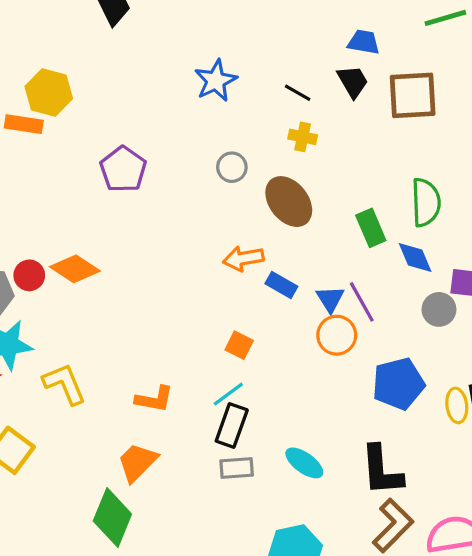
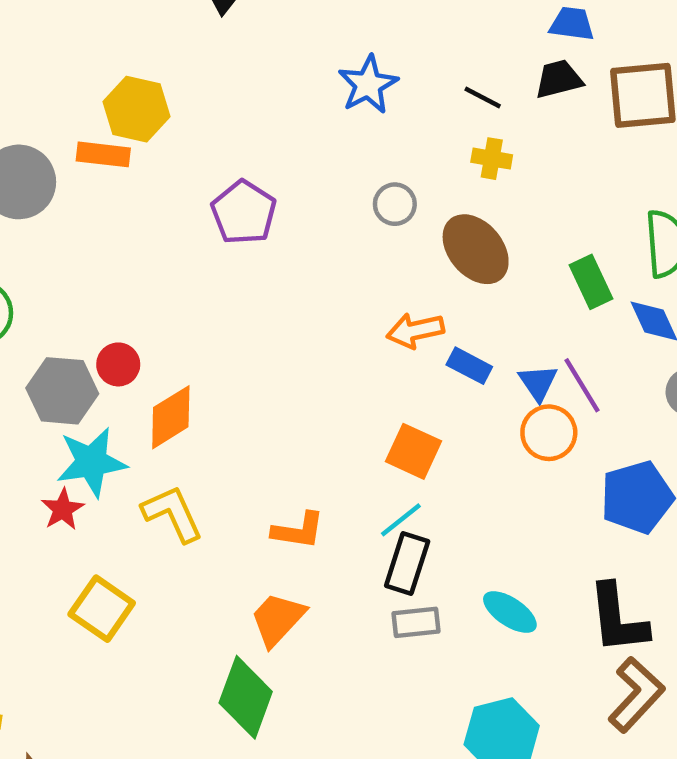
black trapezoid: (353, 81) -> (559, 79), turned -72
orange diamond: (75, 269) -> (171, 417), moved, turned -63
orange square: (239, 345) -> (414, 451), size x1.4

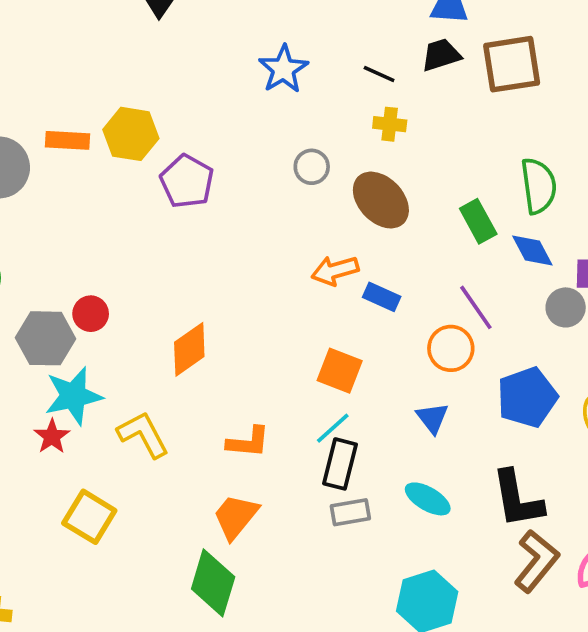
yellow hexagon: (136, 109) -> (131, 134), moved
blue triangle: (538, 383) -> (432, 418), moved
orange diamond: (171, 417) -> (189, 349), moved

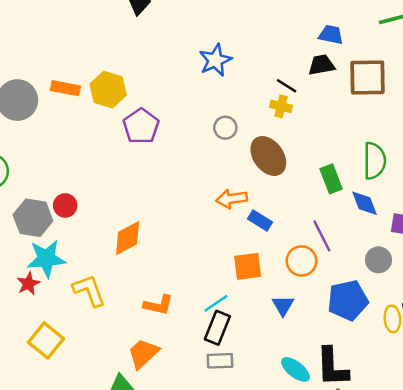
black line: (379, 74) -> (287, 86), moved
gray circle: (566, 307) -> (378, 260), moved
orange square: (340, 371) -> (248, 266), moved, turned -36
cyan ellipse: (428, 499) -> (295, 369), moved

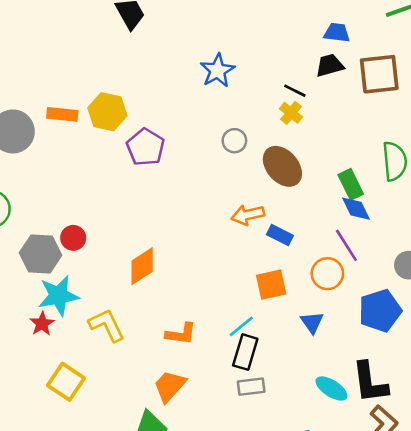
yellow cross: (281, 106) -> (291, 113), turned 30
blue diamond: (364, 203) -> (356, 209), moved

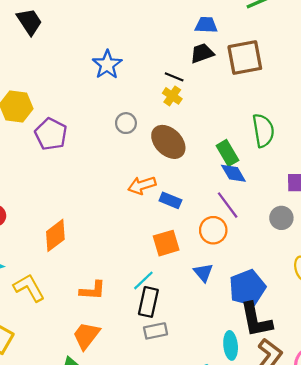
blue pentagon: (380, 311) -> (247, 288), moved
cyan ellipse: (331, 389) -> (231, 345), moved, turned 56

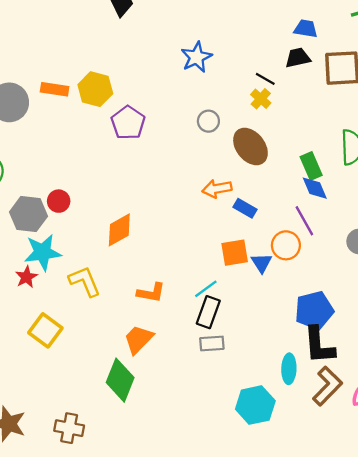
blue triangle: (203, 273) -> (262, 263), moved

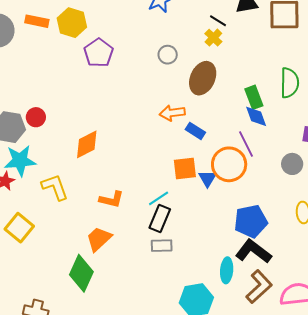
brown ellipse: (250, 147) -> (203, 78), turned 60
orange circle: (286, 245) -> (229, 164), size x1.4
black L-shape: (319, 345) -> (253, 251), turned 129

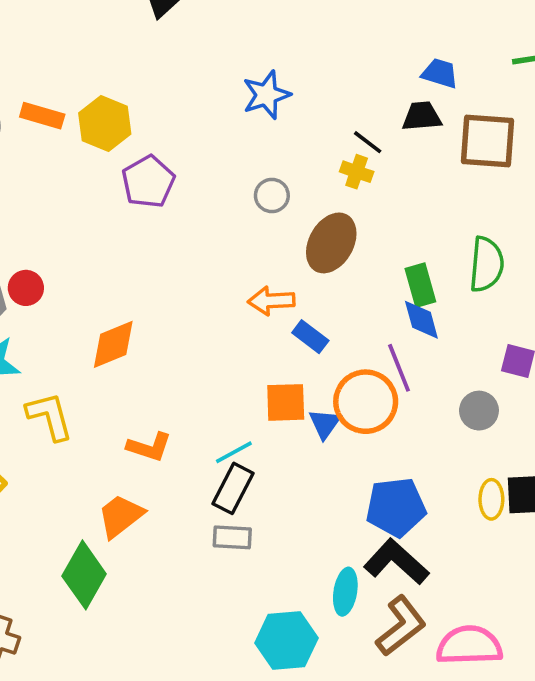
yellow cross: (213, 38) -> (357, 172), turned -30

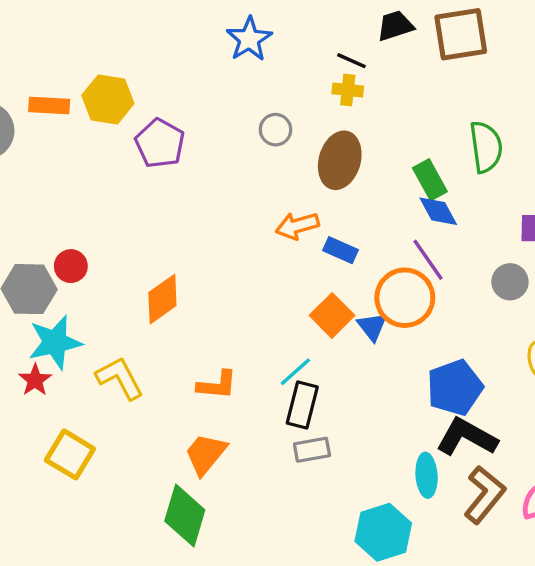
orange square: (286, 402) -> (332, 315), turned -30

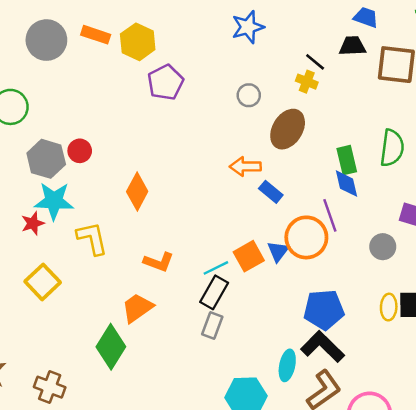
orange diamond: (162, 299) -> (137, 191), turned -42
orange square: (332, 315) -> (249, 256), moved
gray rectangle: (312, 450) -> (212, 325), turned -75

